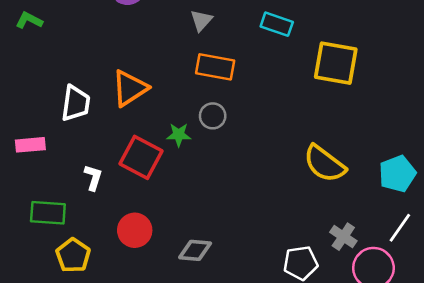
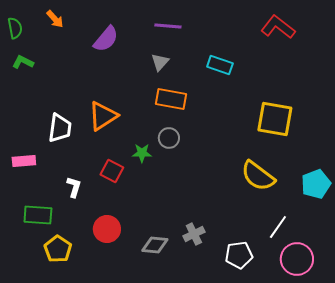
yellow square: (336, 63) -> (275, 119), moved
red square: (141, 157) -> (112, 171), size x0.7
white line: (400, 228) -> (278, 227), moved
gray cross: (343, 237) -> (194, 234), moved, turned 30

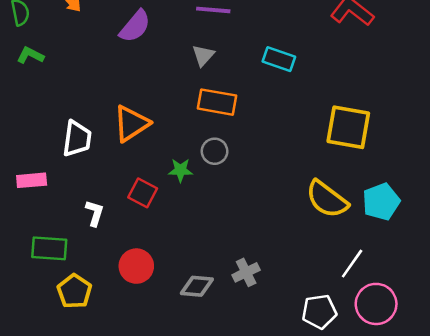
cyan pentagon: (316, 184) -> (381, 202), moved
white pentagon: (239, 255) -> (319, 312), moved

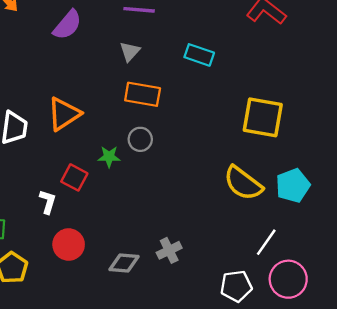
white L-shape: (95, 213) -> (48, 202), moved

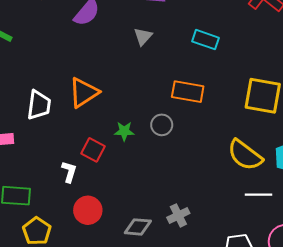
orange rectangle: (143, 94) -> (188, 92), moved
gray circle: (140, 139) -> (162, 125), moved
white line: (266, 242) -> (259, 195), moved, turned 55

